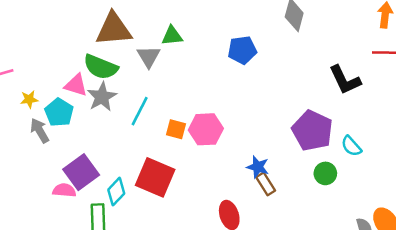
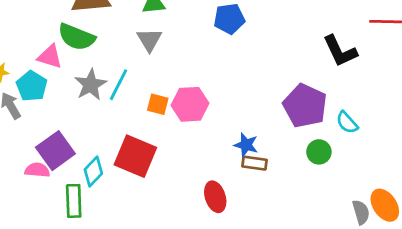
gray triangle: (149, 57) -> (149, 40), moved
gray star: (102, 97) -> (91, 85), moved
brown rectangle: (266, 184) -> (254, 163), turned -50

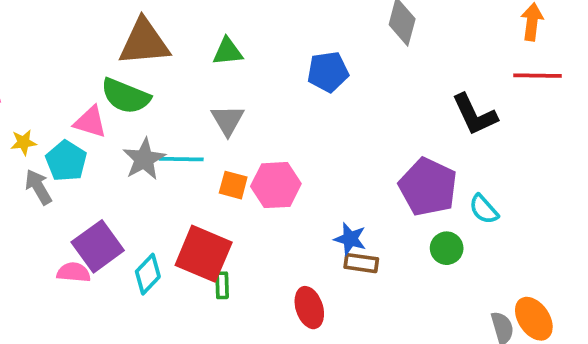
gray triangle: (149, 40) -> (228, 120), moved
cyan line: (119, 85) -> (181, 159), turned 64
green rectangle: (74, 201) -> (222, 285), moved, size x0.6

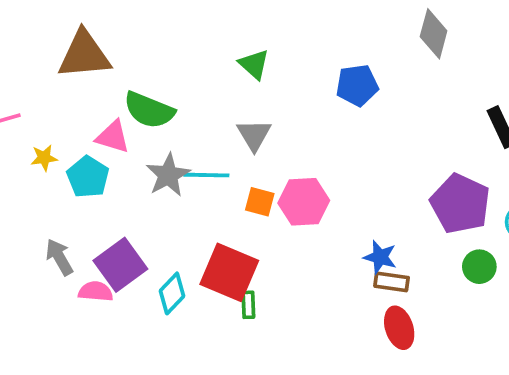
brown triangle: (144, 42) -> (84, 55), moved
green triangle: (228, 51) -> (254, 64), turned 48
gray arrow: (38, 187) -> (59, 257), moved
red ellipse: (309, 308) -> (399, 328), moved

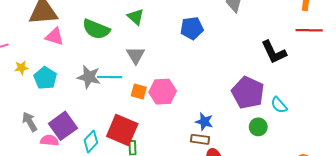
green semicircle: (149, 110) -> (96, 29), moved
pink triangle: (113, 137) -> (55, 36), moved
gray star: (168, 175) -> (89, 77), turned -30
brown rectangle: (392, 282) -> (200, 139), moved

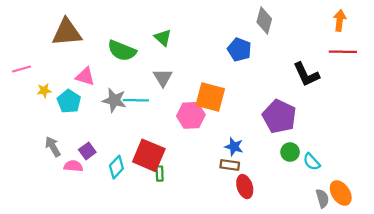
blue pentagon: (192, 28) -> (239, 50), moved, turned 30
pink triangle: (55, 36) -> (85, 77), moved
orange square: (139, 92) -> (210, 97), moved, size x1.8
cyan semicircle: (279, 105) -> (312, 162), moved
purple square: (63, 126) -> (87, 151), size x0.6

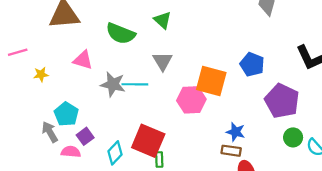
blue pentagon: (239, 50) -> (252, 64), moved
cyan pentagon: (69, 101) -> (66, 114), moved

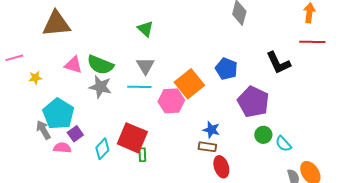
green semicircle: (121, 33) -> (100, 65), moved
orange square: (211, 81) -> (189, 84), turned 36
cyan line: (135, 84) -> (139, 87), moved
cyan pentagon: (66, 114) -> (58, 114), size x1.4

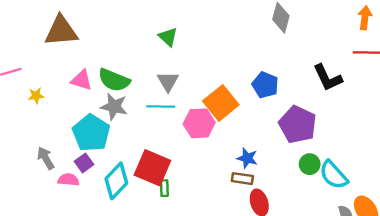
cyan pentagon: (58, 114) -> (91, 133), moved
cyan semicircle: (283, 144) -> (334, 175), size x1.5
cyan diamond: (102, 149) -> (116, 181), size x1.4

